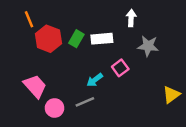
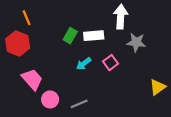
white arrow: (131, 18) -> (121, 17), size x1.5
red hexagon: (48, 39) -> (18, 43), moved
cyan arrow: (95, 80) -> (84, 64), moved
gray line: (85, 102) -> (79, 104), moved

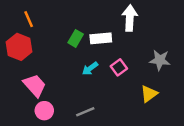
gray star: (136, 42) -> (160, 60), moved
yellow triangle: (157, 87) -> (149, 94), moved
pink circle: (50, 99) -> (44, 111), moved

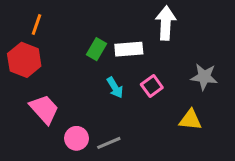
orange line: (29, 19) -> (37, 24), turned 42
cyan arrow: (90, 69) -> (115, 88), turned -84
yellow triangle: (149, 94) -> (190, 120), turned 42
pink circle: (44, 111) -> (76, 138), moved

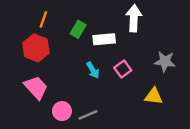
orange line: (37, 24) -> (43, 19), moved
green rectangle: (96, 49) -> (78, 29), moved
red hexagon: (24, 60) -> (36, 48), moved

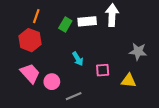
white rectangle: (104, 39) -> (87, 21), moved
pink square: (123, 69) -> (103, 70), moved, turned 32
pink circle: (62, 111) -> (52, 82), moved

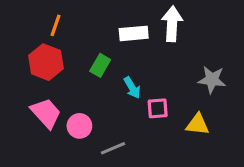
green rectangle: (65, 24) -> (100, 65), moved
cyan arrow: (78, 59) -> (132, 88), moved

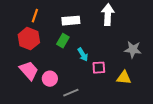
white rectangle: (134, 33) -> (71, 21), moved

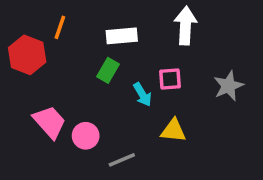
red hexagon: (29, 39) -> (27, 55), moved
gray star: (133, 50) -> (228, 86), turned -30
pink square: (99, 68) -> (170, 79), moved
yellow triangle: (124, 78) -> (173, 131), moved

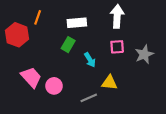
pink square: (170, 79) -> (117, 47), moved
gray line: (122, 160) -> (89, 98), moved

